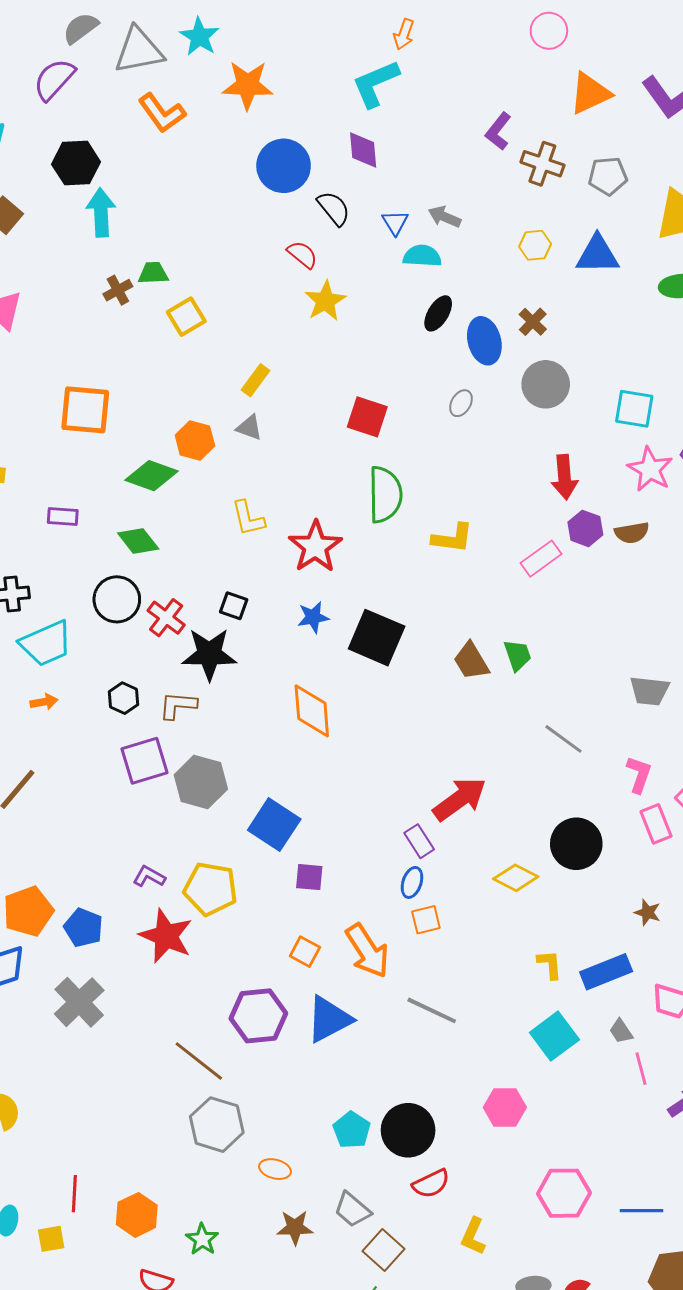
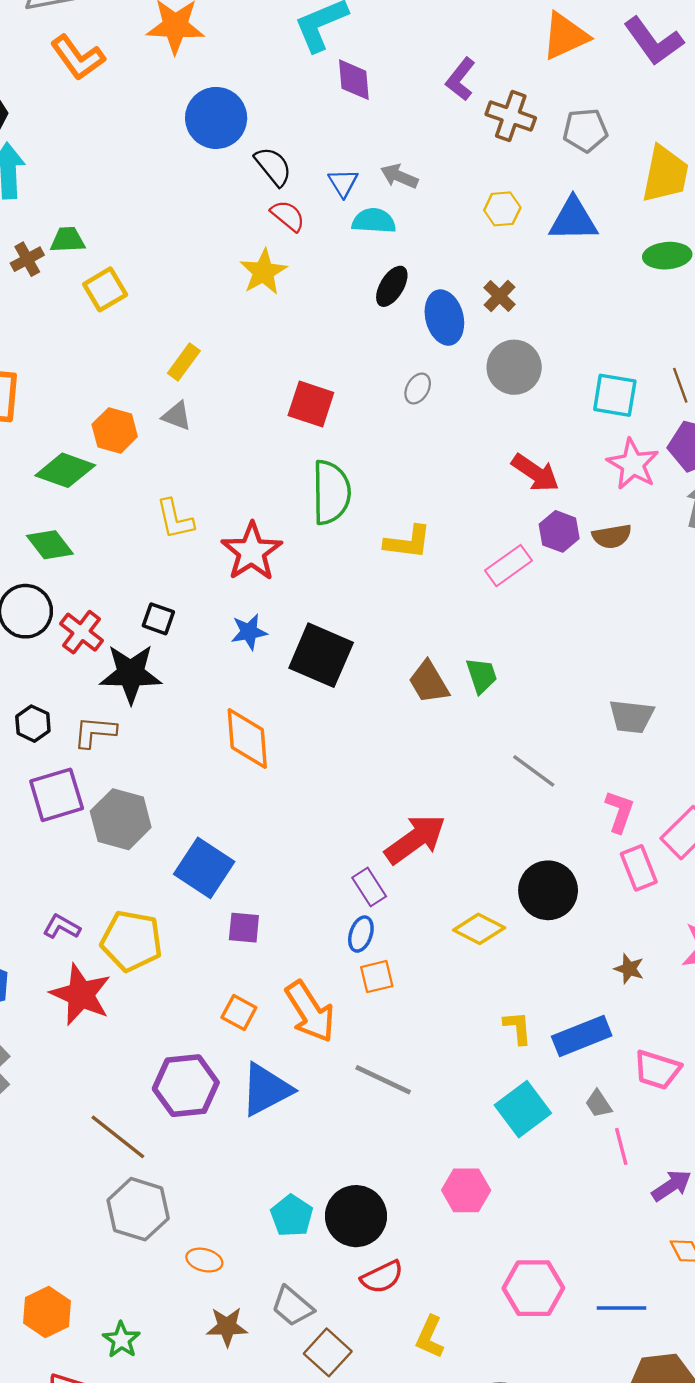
purple diamond: (363, 150) -> (354, 80), moved
red semicircle: (302, 255) -> (288, 216), moved
red arrow: (564, 477) -> (535, 473), turned -51

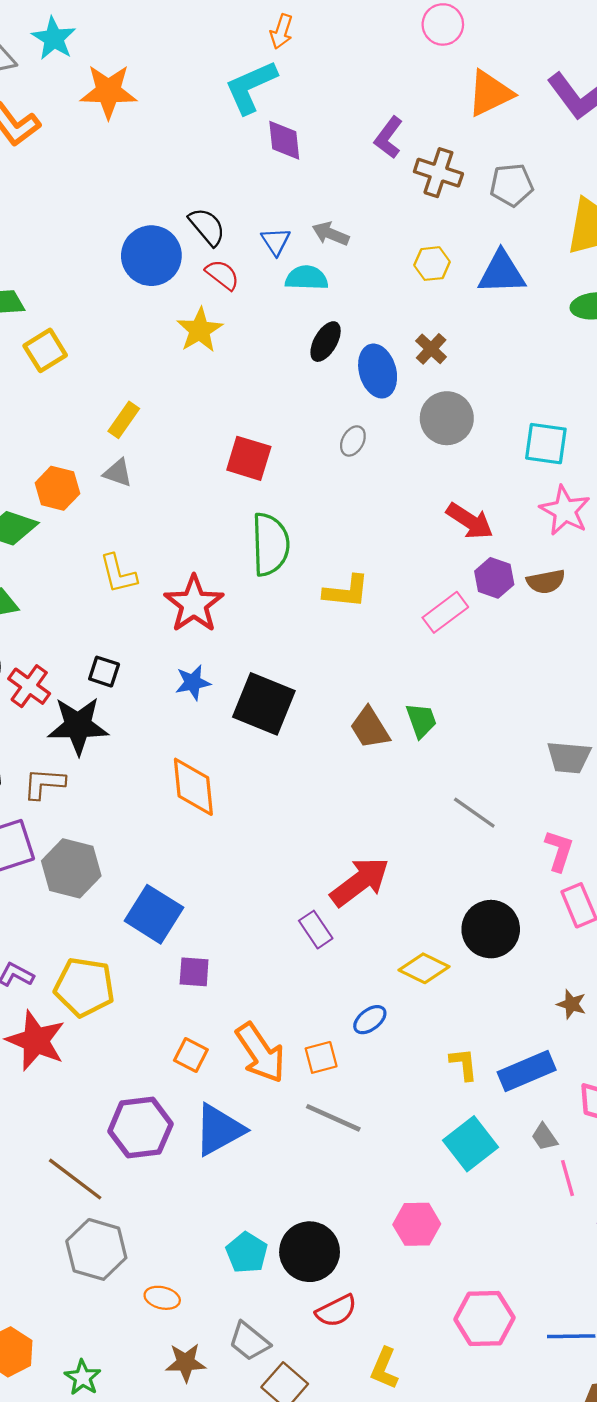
blue circle: (216, 118) -> (151, 256), moved
blue ellipse: (361, 934) -> (370, 1020), moved, turned 36
orange square: (377, 977) -> (321, 1057), moved

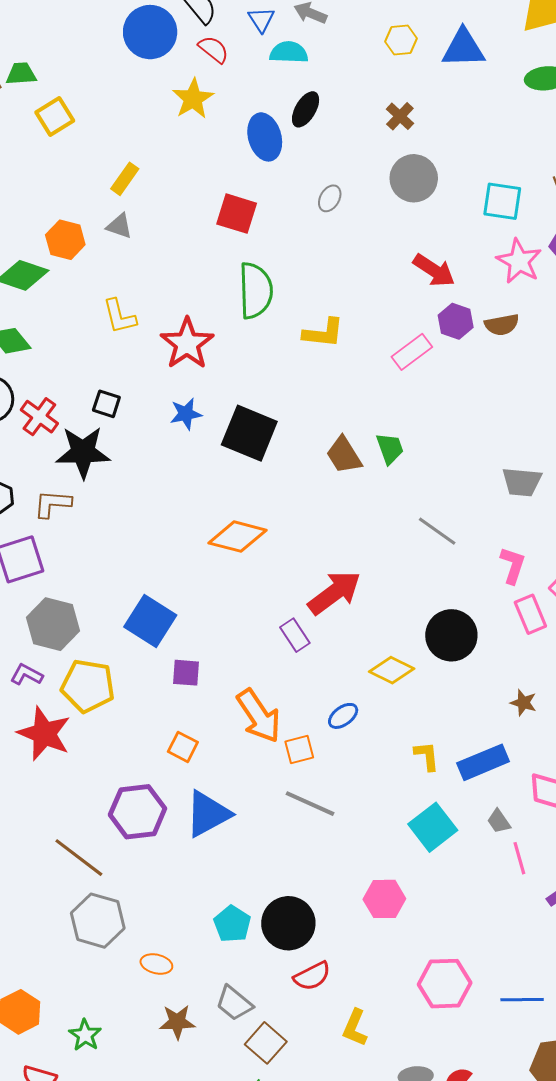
blue ellipse: (378, 371) -> (265, 137), moved
orange diamond: (193, 787) -> (238, 537), moved, turned -70
gray hexagon: (71, 868) -> (53, 624), moved
orange arrow: (260, 1053) -> (259, 716), moved

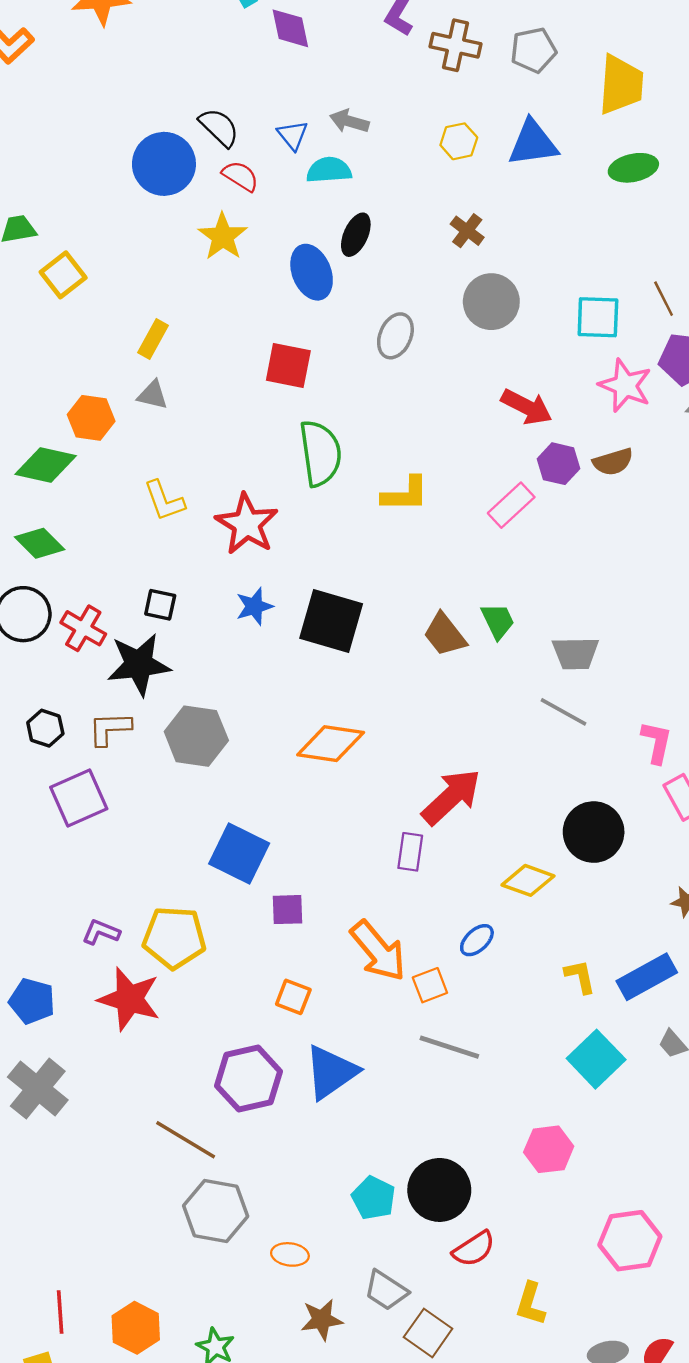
gray ellipse: (330, 198) -> (395, 336), size x1.4
gray trapezoid: (522, 482) -> (576, 653), moved
gray hexagon: (53, 624) -> (196, 736), moved
purple rectangle: (295, 635) -> (410, 852), turned 48

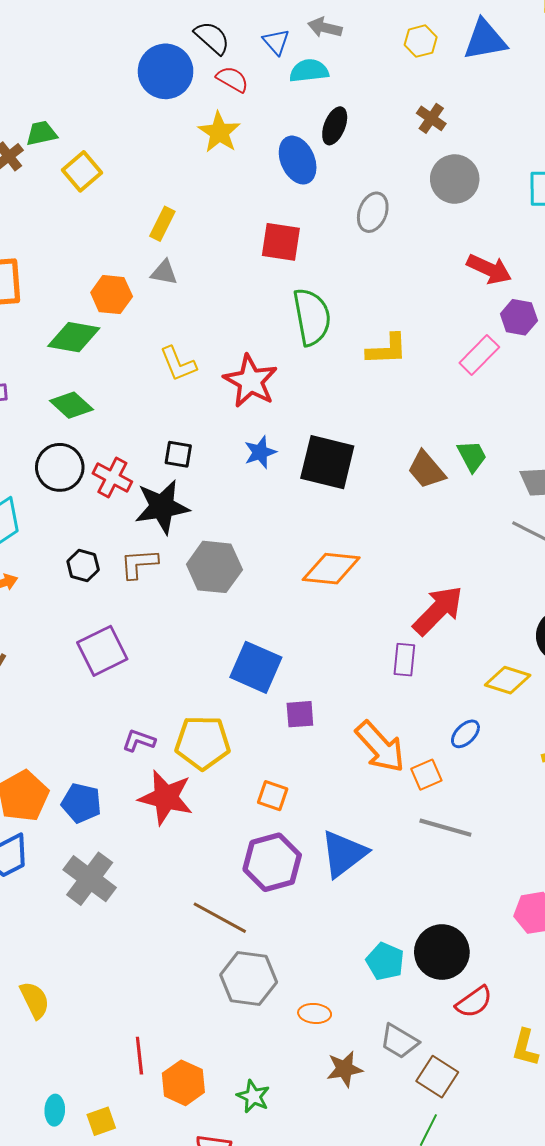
purple square: (79, 798) -> (102, 651), moved
orange square: (293, 997) -> (273, 796), moved
red line: (60, 1312) -> (139, 1056), moved

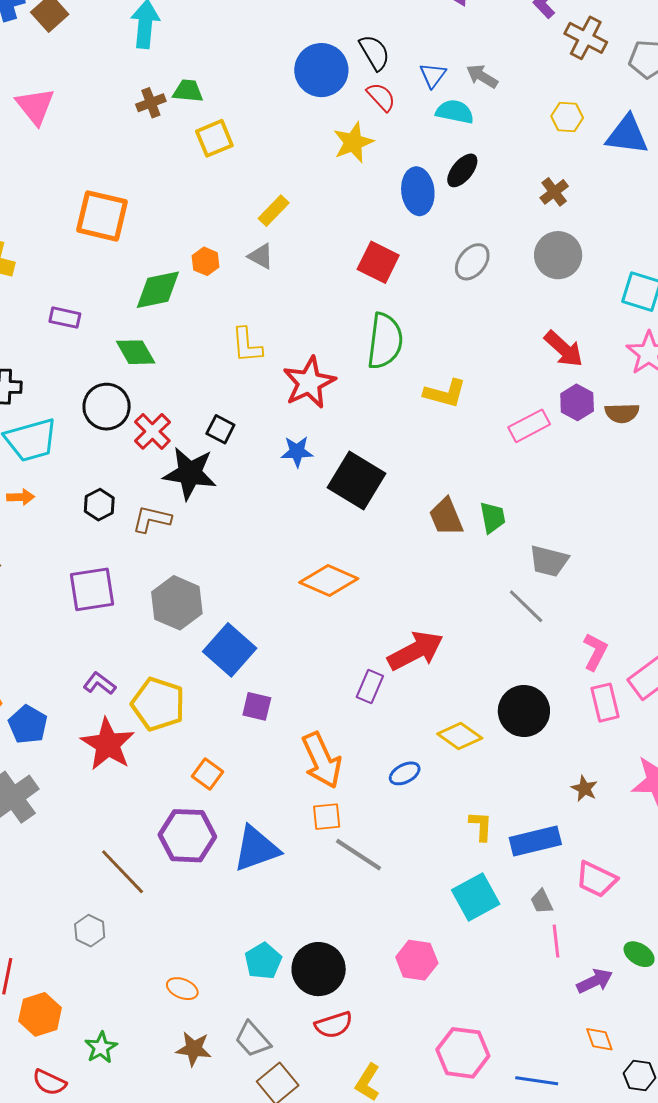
orange hexagon: (112, 295) -> (206, 261), size x0.7
green diamond: (74, 337) -> (158, 290), turned -39
gray hexagon: (214, 567) -> (177, 603), moved
orange square: (426, 775) -> (327, 817), moved
gray hexagon: (249, 979) -> (90, 931), moved, size x0.6

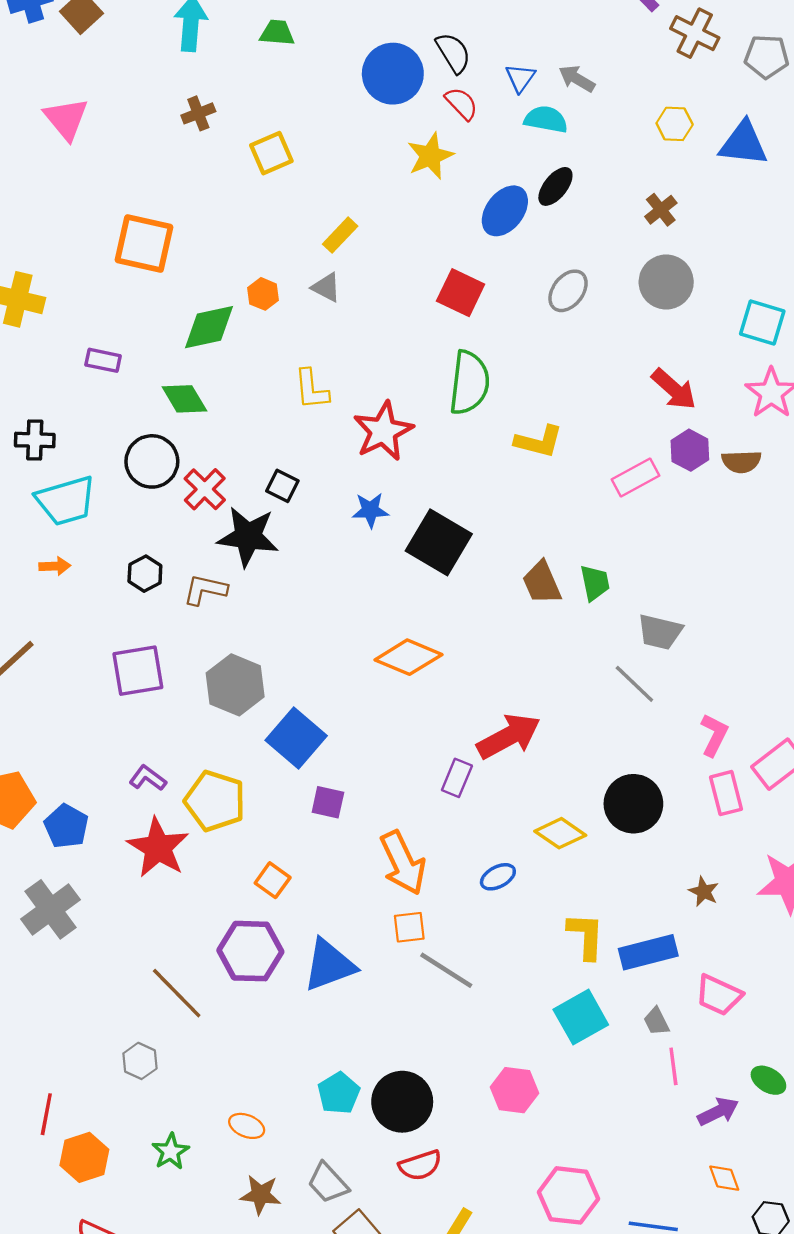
green trapezoid: (188, 91) -> (277, 33), moved
blue ellipse: (418, 191) -> (505, 211), turned 45
yellow L-shape: (481, 826) -> (586, 936), size x1.4
green star: (101, 1047) -> (171, 1152), moved

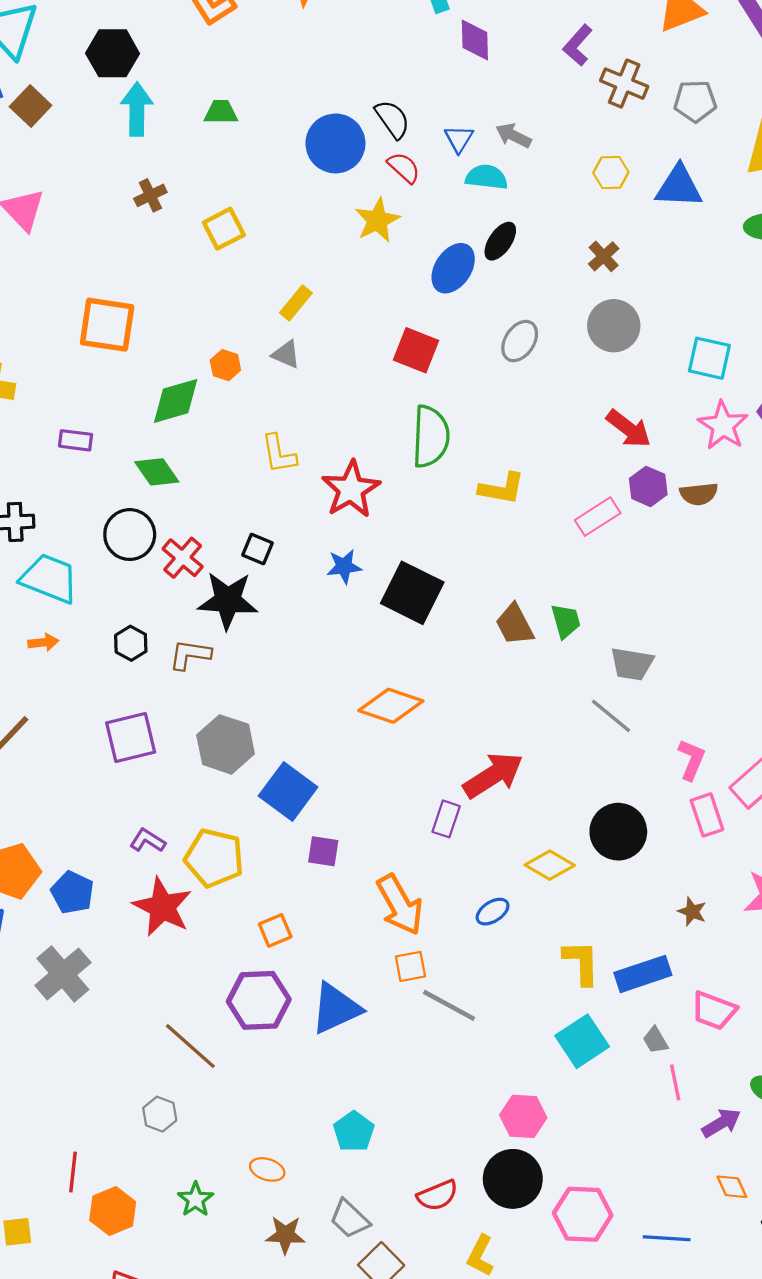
cyan trapezoid: (66, 501) -> (49, 578), turned -138
orange square: (273, 880) -> (275, 930), turned 36
black circle: (402, 1102) -> (513, 1179), moved

